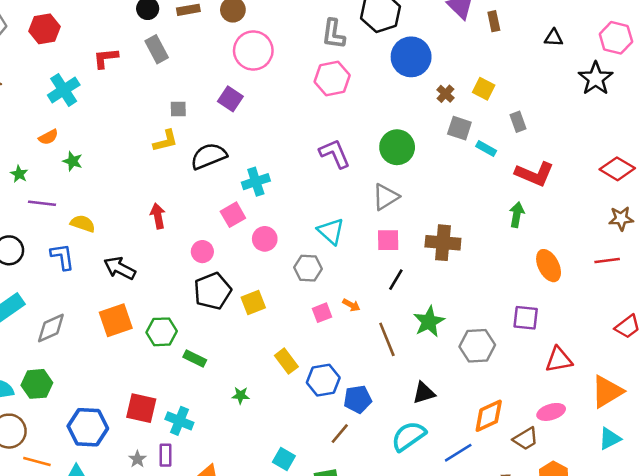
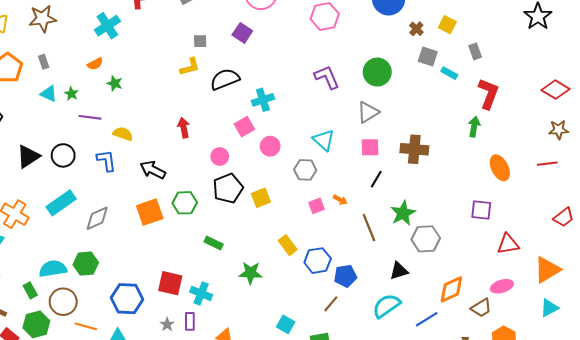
red L-shape: (535, 174) -> (488, 94), turned -92
green hexagon: (162, 332) -> (185, 203), moved
gray hexagon: (477, 346) -> (426, 239), moved
green star: (241, 395) -> (251, 273), size x1.6

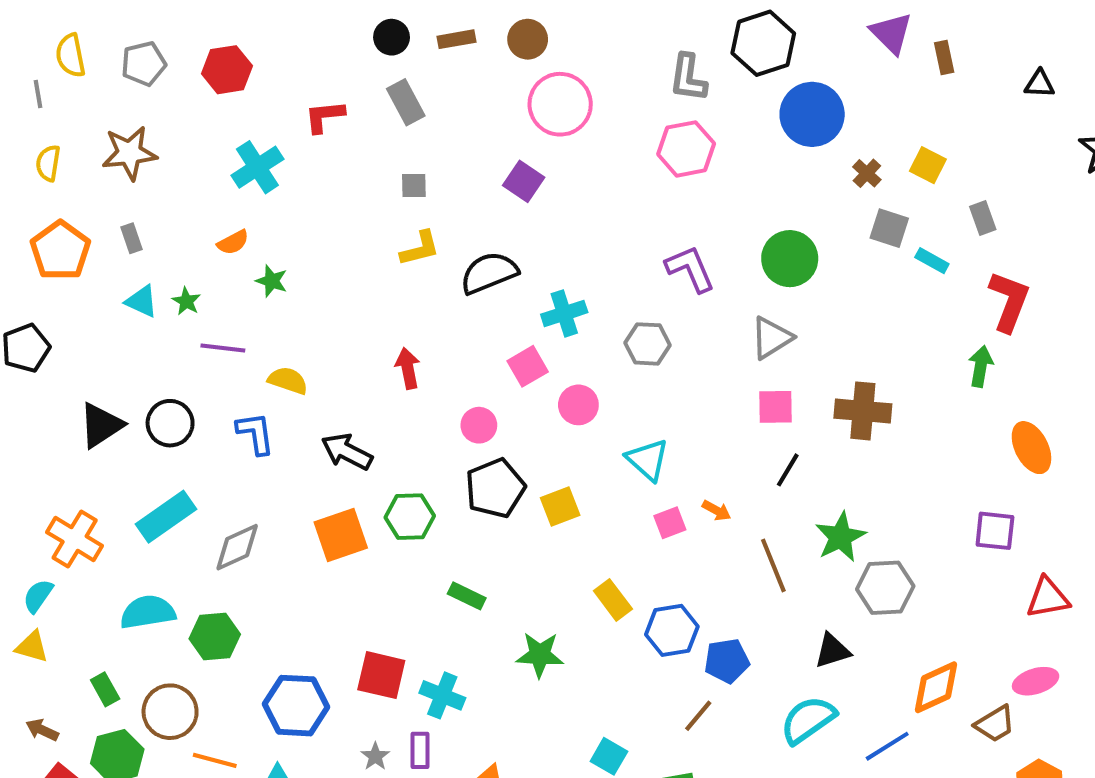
gray square: (200, 41) -> (414, 185), moved
cyan triangle: (324, 140) -> (647, 460), moved
gray hexagon: (305, 170) -> (647, 344), moved
cyan semicircle: (53, 269) -> (148, 612), moved

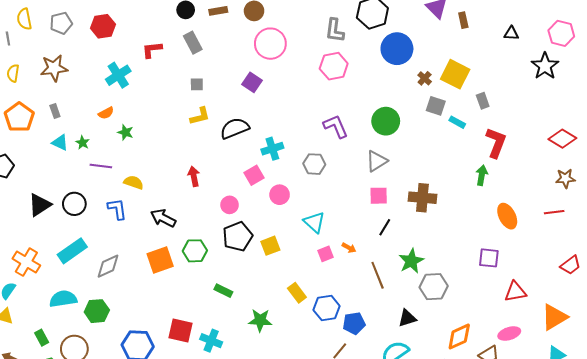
yellow square: (928, 165) -> (455, 74), size x1.6

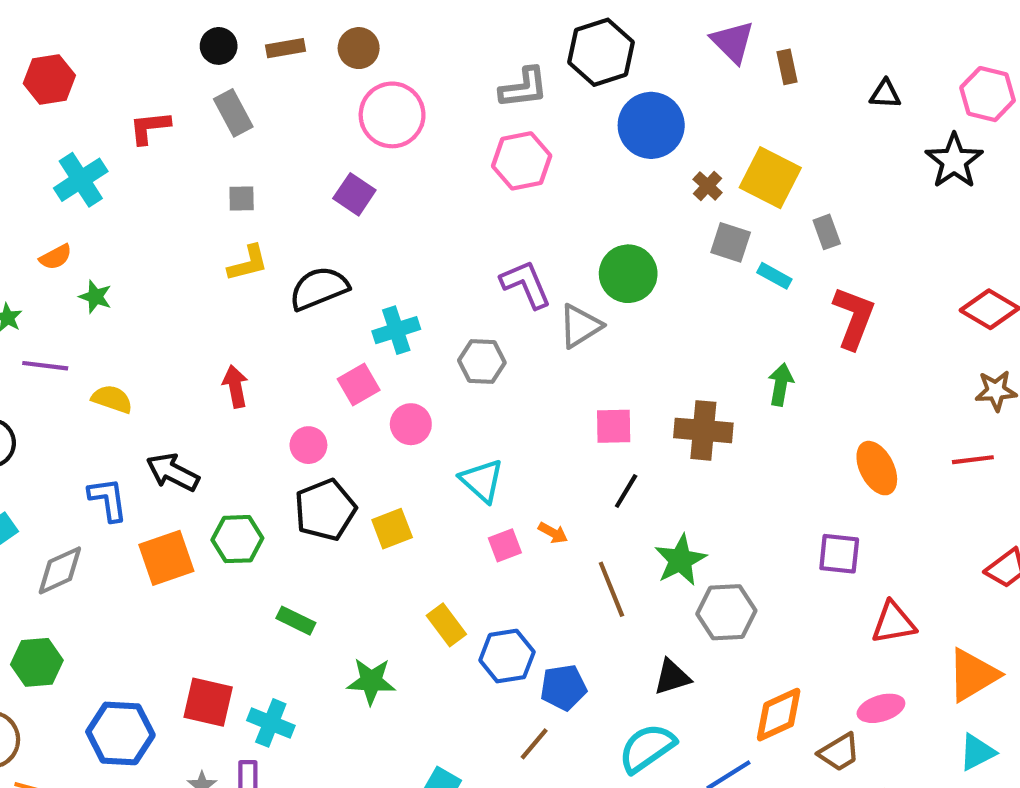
gray L-shape: (335, 30) -> (524, 88), turned -105
gray triangle: (377, 161) -> (580, 326), moved
green arrow: (482, 175) -> (781, 384), moved
blue L-shape: (117, 209) -> (108, 499), moved

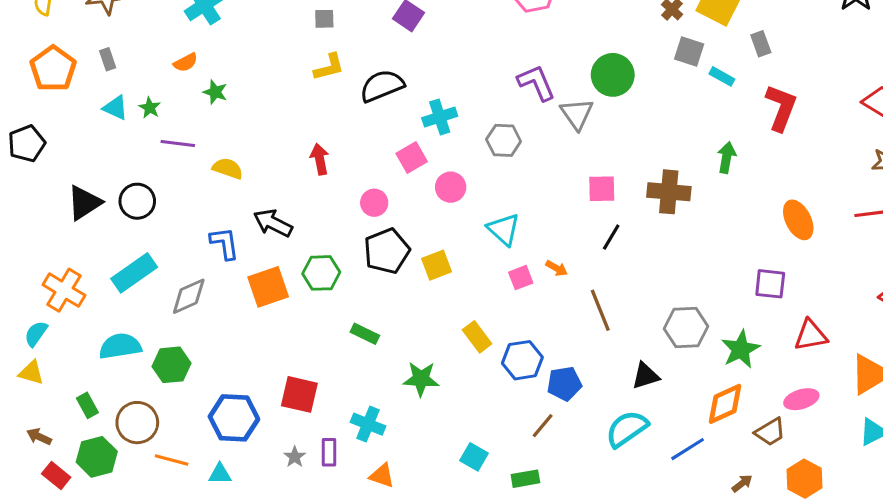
gray triangle: (580, 326) -> (577, 114), turned -33
green star: (680, 560) -> (741, 349), moved
cyan cross: (271, 723) -> (368, 424), moved

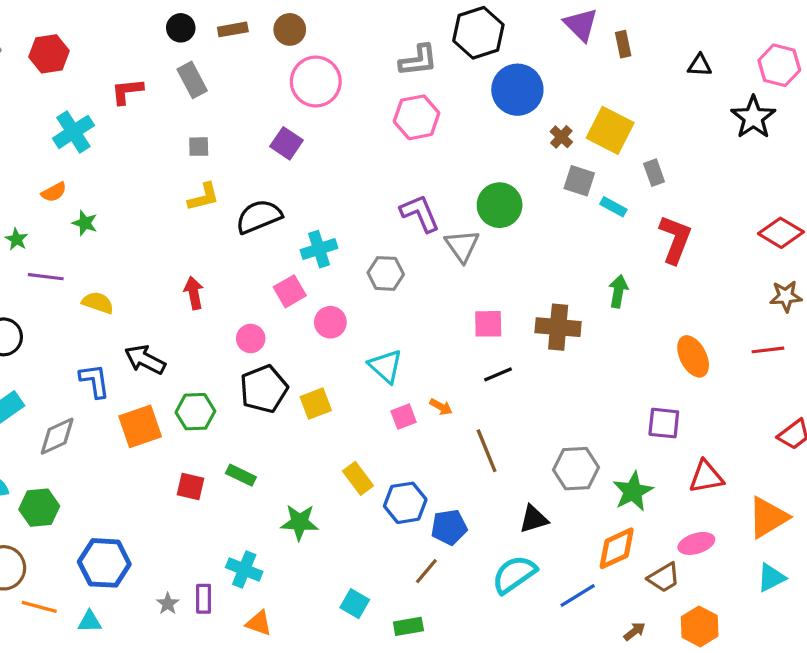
black line: (611, 237) -> (498, 374), turned 36
red square: (299, 394) -> (191, 487), moved, size x0.7

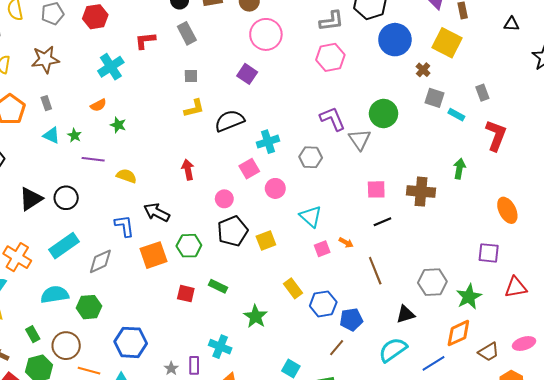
yellow square: (610, 130) -> (447, 43), moved
green star: (299, 522) -> (256, 316), turned 30
pink ellipse: (696, 543) -> (524, 343), moved

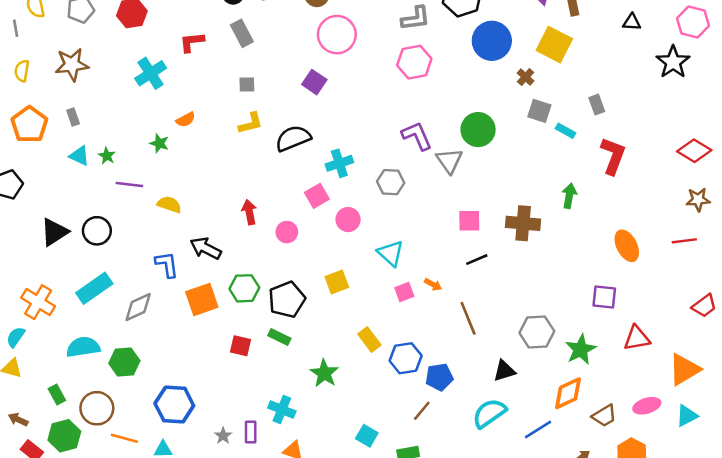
orange semicircle: (98, 105) -> (186, 120), moved
red arrow: (188, 170) -> (249, 212), moved
black pentagon: (233, 231) -> (287, 300), moved

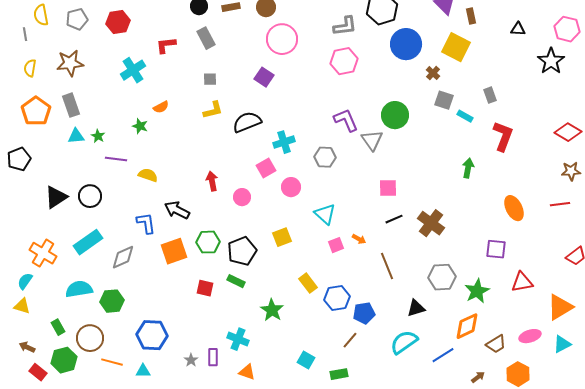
gray rectangle: (73, 117) -> (71, 105), size x1.6
cyan triangle: (79, 156) -> (76, 136), turned -30
brown cross: (523, 223) -> (431, 223), moved, turned 32

